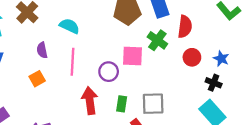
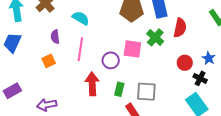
red circle: (192, 57) -> (185, 63), moved

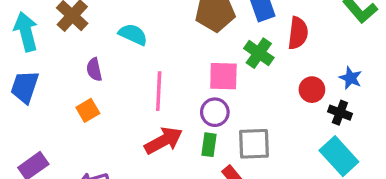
pink line: (80, 49) -> (159, 91), moved
purple circle: (111, 60) -> (215, 112), moved
red arrow: (92, 84) -> (163, 141), turned 70

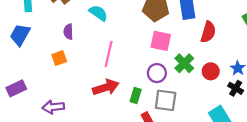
green cross: (259, 53) -> (184, 63), moved
pink square: (223, 76) -> (161, 41), moved
purple circle: (215, 112) -> (157, 73), moved
black cross: (340, 113) -> (236, 88), moved

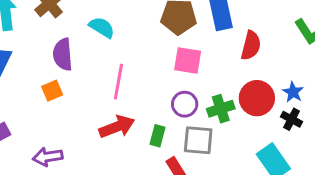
purple semicircle: (68, 32) -> (63, 54), size x1.5
green cross: (184, 63) -> (221, 109), moved, turned 30
red circle: (211, 71) -> (257, 98), size x1.5

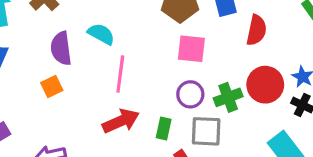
cyan semicircle: (102, 27) -> (101, 34), moved

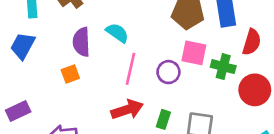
purple circle: (190, 94) -> (168, 72), moved
green cross: (228, 97) -> (223, 67), moved, turned 30

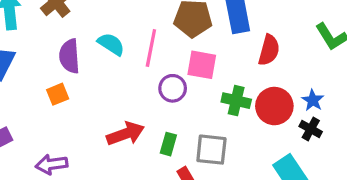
green cross: (223, 67) -> (236, 101), moved
pink line: (131, 69) -> (151, 48), moved

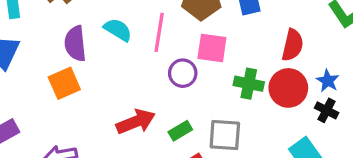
red semicircle: (269, 50) -> (293, 45), moved
orange square: (58, 94) -> (64, 83), size x1.4
green rectangle: (168, 144) -> (180, 131), turned 45

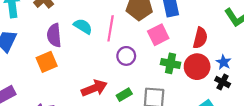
pink square: (212, 48) -> (158, 35), moved, turned -35

